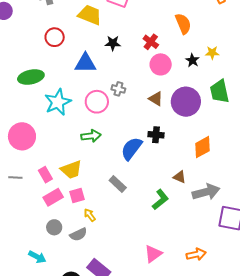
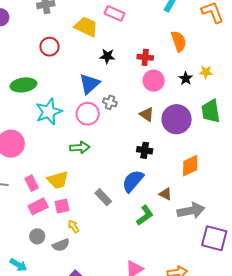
red cross: (151, 42) -> (145, 57), turned -35
blue triangle: (85, 63) -> (89, 84), moved, turned -45
blue semicircle: (131, 149) -> (133, 181), moved

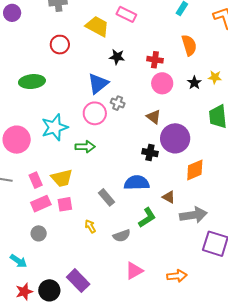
cyan star: (49, 112) -> (55, 127), moved
purple circle: (177, 119) -> (175, 138), moved
blue semicircle: (133, 181) -> (137, 183), turned 45
yellow arrow: (73, 226) -> (90, 226), moved
gray semicircle: (61, 245) -> (122, 236), moved

